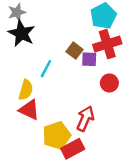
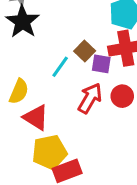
cyan line: (46, 69) -> (60, 67), moved
red triangle: (29, 110) -> (36, 118), moved
red arrow: (85, 119) -> (90, 98), moved

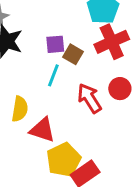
purple square: (101, 64) -> (55, 44), moved
red arrow: (90, 98) -> (89, 98), turned -48

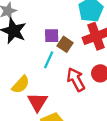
yellow semicircle: (20, 109) -> (21, 85), turned 30
red triangle: (42, 130) -> (37, 102), turned 40

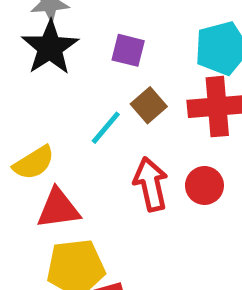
purple square: (52, 36) -> (128, 50), moved
red triangle: (37, 102) -> (58, 208), turned 35

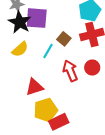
purple square: (128, 50) -> (37, 18), moved, size x1.6
yellow semicircle: (34, 163) -> (20, 49), moved

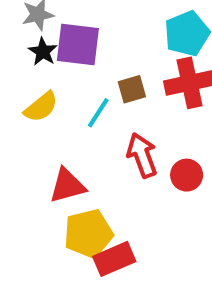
black star: (20, 22) -> (43, 52), size x0.6
brown square: (64, 39) -> (132, 89), turned 32
red circle: (92, 68) -> (187, 175), moved

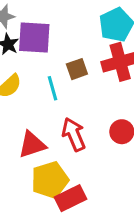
cyan line: (98, 113) -> (52, 88), turned -45
red arrow: (142, 155) -> (74, 134), moved

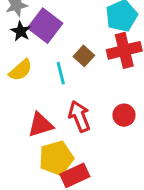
purple square: (34, 37) -> (45, 26), turned 32
brown square: (77, 69) -> (84, 56), turned -30

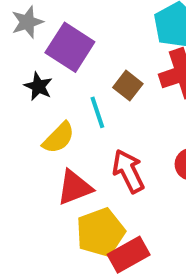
black star: (21, 31) -> (38, 86), moved
yellow semicircle: (21, 70) -> (59, 138), moved

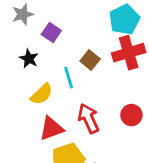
purple square: (70, 47) -> (51, 33), size x0.6

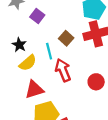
black star: (29, 59) -> (19, 45), moved
red arrow: (89, 118) -> (63, 70), moved

